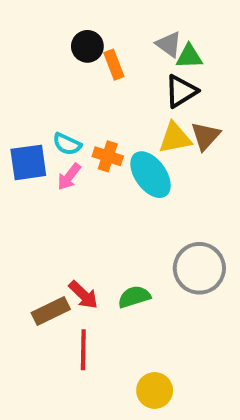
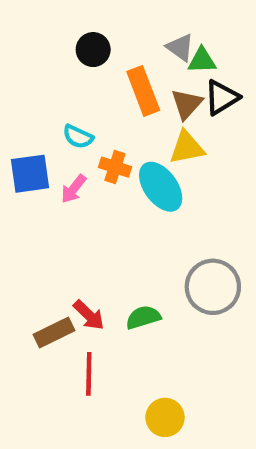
orange rectangle: (114, 65) -> (143, 91), moved, size x1.5
black triangle: (181, 91) -> (222, 97), moved
brown triangle: (206, 136) -> (187, 104), moved
cyan semicircle: (67, 144) -> (78, 137), moved

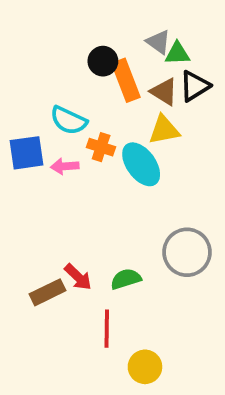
black circle: (93, 50) -> (103, 61), moved
brown triangle: (187, 104) -> (164, 92), turned -40
cyan semicircle: (78, 137) -> (69, 120), size x1.4
pink arrow: (74, 189) -> (65, 166), turned 48
red line: (89, 374) -> (107, 329), moved

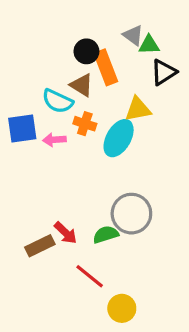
brown triangle: (164, 92) -> (82, 85), moved
cyan ellipse: (141, 164) -> (119, 138), turned 66
gray circle: (187, 252) -> (131, 214), moved
red line: (107, 329) -> (90, 276), turned -52

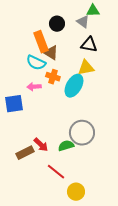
green triangle: (149, 45) -> (93, 11), moved
black circle: (86, 51) -> (57, 24), moved
orange rectangle: (106, 67) -> (41, 42), moved
black triangle: (164, 72) -> (89, 45), moved, turned 42
blue square: (22, 128) -> (14, 104), moved

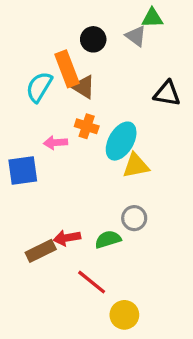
black triangle: (89, 45) -> (167, 93), moved
cyan semicircle: (36, 63) -> (39, 87), moved, turned 96
yellow triangle: (86, 68) -> (136, 166), moved
gray circle: (82, 133) -> (134, 218), size x0.6
red arrow: (41, 145) -> (67, 238), turned 126

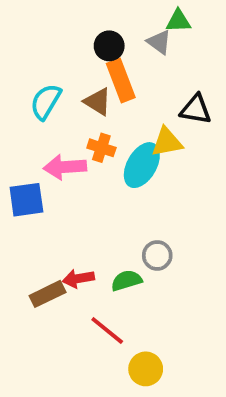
orange rectangle: (67, 69) -> (121, 80), moved
pink arrow: (55, 143) -> (65, 167), size x1.5
yellow triangle: (136, 166) -> (167, 142), moved

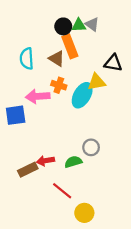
green triangle: (178, 21) -> (79, 25), moved
cyan semicircle: (46, 102) -> (27, 59), turned -35

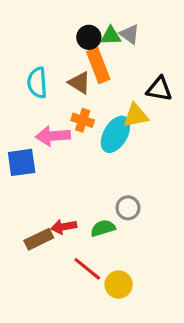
yellow circle: (84, 213) -> (119, 285), moved

